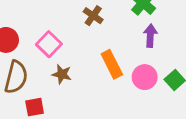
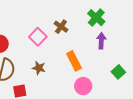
pink square: (49, 44) -> (38, 37), moved
pink circle: (145, 77) -> (83, 86), moved

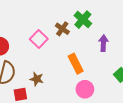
green cross: (96, 18) -> (83, 20), moved
brown star: (39, 68) -> (37, 79), moved

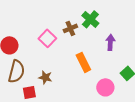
brown cross: (62, 29) -> (70, 28), turned 32
pink circle: (85, 89) -> (105, 87), moved

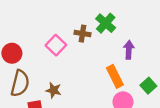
brown cross: (70, 28) -> (82, 34), turned 32
orange rectangle: (83, 62) -> (115, 76), moved

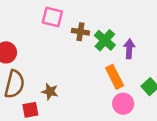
green cross: (106, 23) -> (105, 40), moved
pink square: (56, 45) -> (52, 17), moved, turned -30

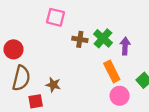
brown cross: (80, 32) -> (80, 39), moved

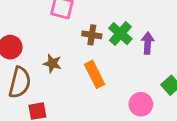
orange rectangle: (112, 71) -> (95, 74), moved
brown star: (53, 85) -> (52, 63), moved

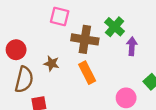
green cross: (120, 34) -> (115, 27), moved
brown cross: (92, 35) -> (85, 39), size x1.6

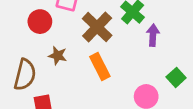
brown cross: (85, 39) -> (97, 27), turned 35
red circle: (16, 50) -> (40, 22), moved

